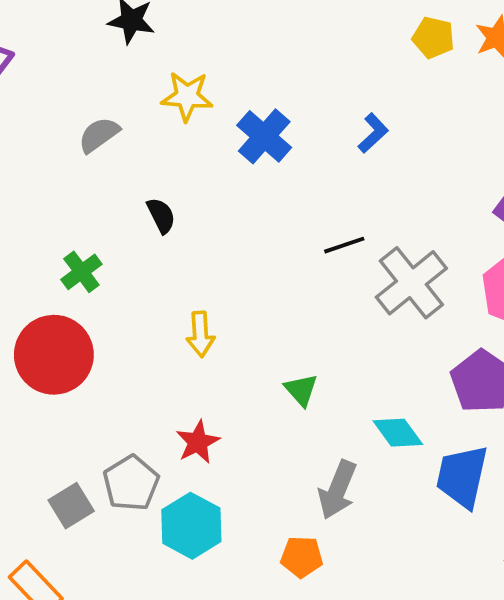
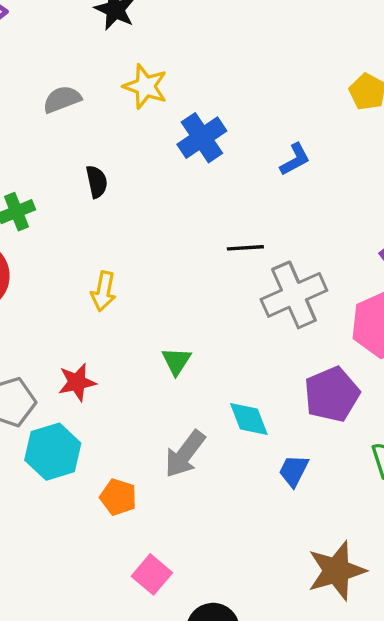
blue trapezoid: (462, 477) -> (294, 471), size x0.6
orange pentagon: (302, 557) -> (118, 497), moved

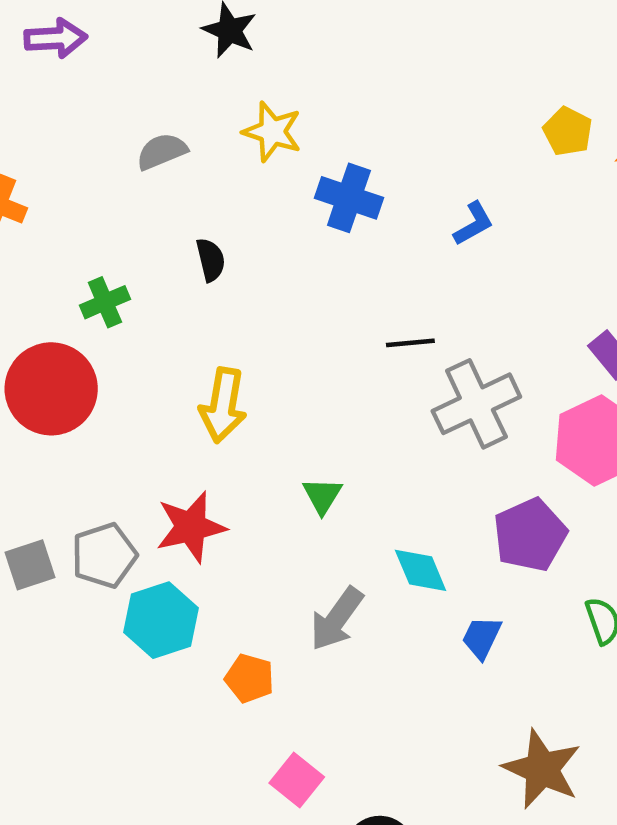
blue cross: (202, 138) -> (349, 198), turned -36
yellow arrow: (103, 291) -> (223, 405), size x1.4
red star: (77, 382) -> (191, 527), size x1.4
brown star: (336, 571) -> (542, 769), turned -30

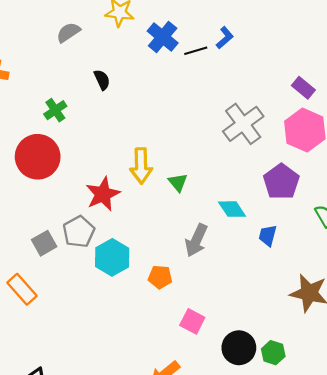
blue cross: (349, 198) -> (163, 37), turned 32
black line: (410, 343) -> (196, 51), moved
yellow arrow: (223, 405) -> (141, 166), moved
red star: (191, 527) -> (103, 194), moved

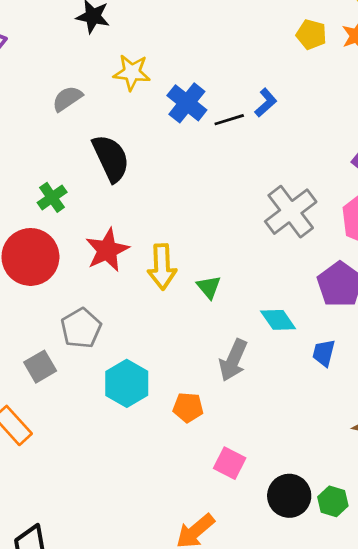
black semicircle: (102, 80) -> (111, 158), size x1.8
red star: (103, 194) -> (107, 250), moved
gray pentagon: (79, 232) -> (81, 328), moved

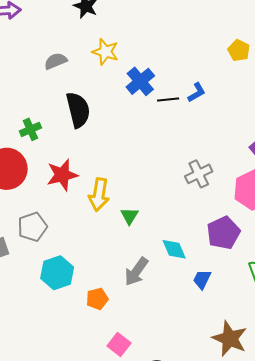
gray cross: (291, 212) -> (199, 174), size x0.7
orange pentagon: (188, 407) -> (97, 299), turned -30

